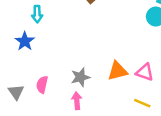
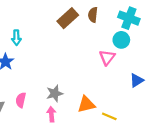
orange triangle: (118, 71) -> (86, 104), moved
pink triangle: (145, 72) -> (107, 57), moved, turned 49

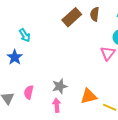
cyan arrow: (16, 38) -> (25, 35), turned -32

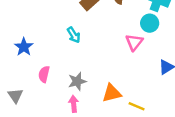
cyan arrow: (25, 35) -> (74, 35), moved
pink semicircle: (29, 92) -> (44, 74), moved

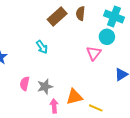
pink semicircle: (44, 74) -> (25, 84), moved
pink arrow: (74, 104) -> (54, 106), moved

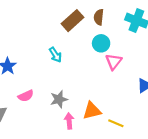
cyan circle: (107, 37) -> (101, 43), moved
pink semicircle: (25, 84) -> (26, 96), moved, turned -128

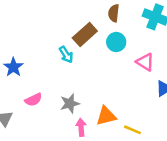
brown rectangle: (73, 21) -> (85, 34), moved
pink triangle: (114, 62) -> (145, 62), moved, turned -36

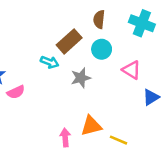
cyan arrow: (66, 55) -> (50, 62), turned -36
pink semicircle: (33, 100) -> (16, 92), moved
gray star: (70, 103) -> (81, 78), moved

